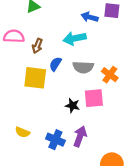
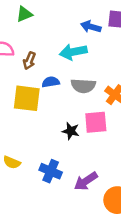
blue semicircle: (55, 64) -> (51, 82), turned 48
purple arrow: (80, 136) -> (86, 181), moved, turned -144

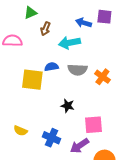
brown arrow: (29, 61) -> (45, 29), moved
pink square: (96, 122) -> (93, 125), moved

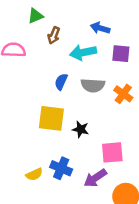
purple square: (104, 17) -> (121, 54), moved
blue semicircle: (51, 67) -> (61, 82), turned -56
yellow square: (32, 80) -> (51, 118), moved
yellow semicircle: (20, 131) -> (34, 174), moved, turned -48

